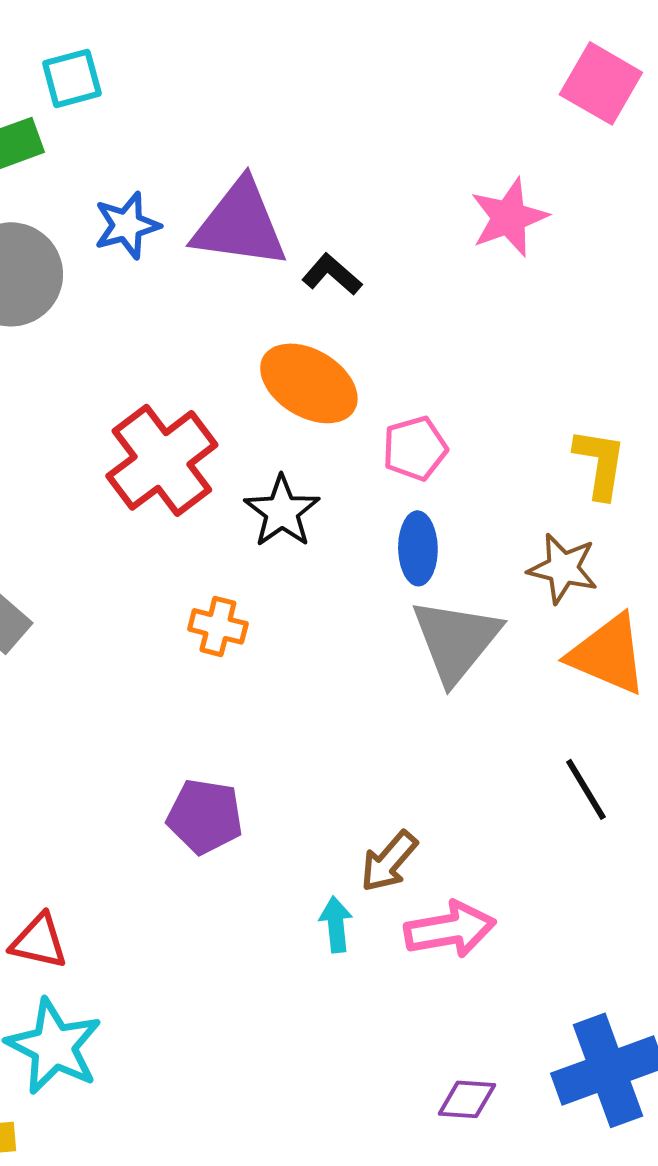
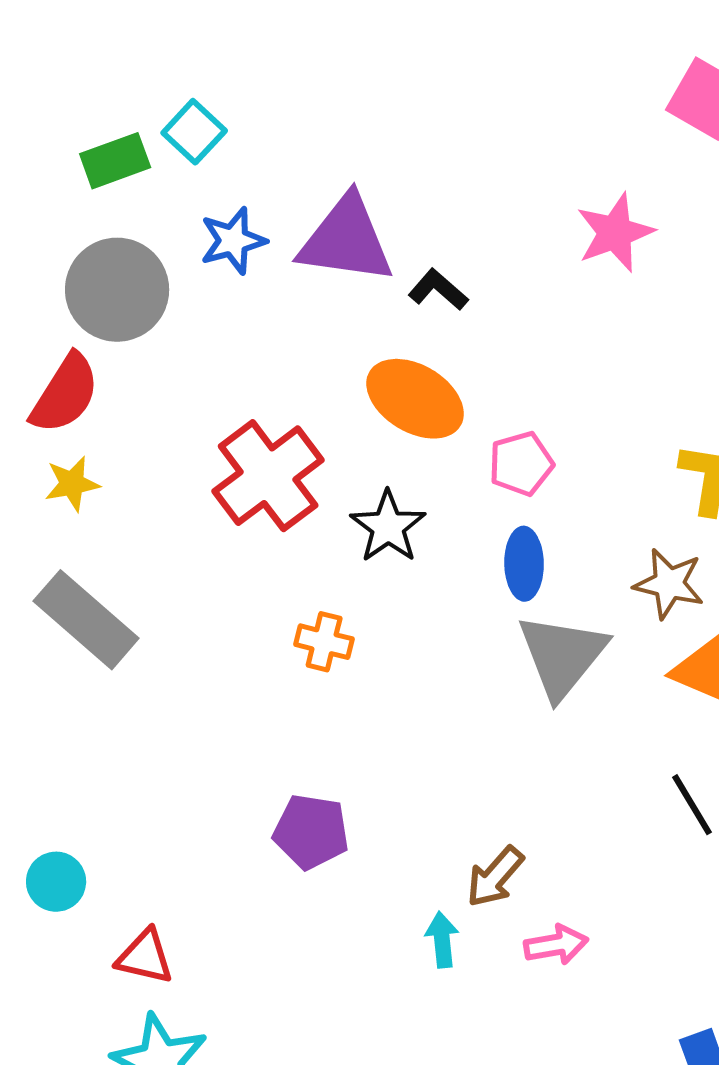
cyan square: (72, 78) -> (194, 132), moved, turned -32
pink arrow: (450, 929) -> (556, 945), size x0.7

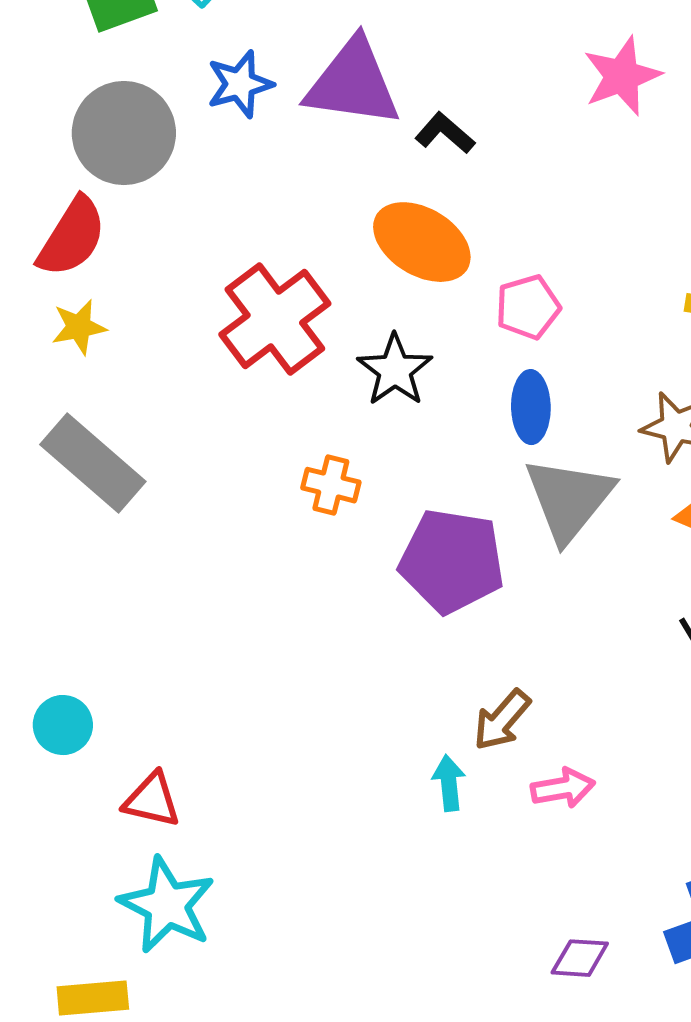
purple pentagon: (311, 832) -> (452, 561), moved, size x1.4

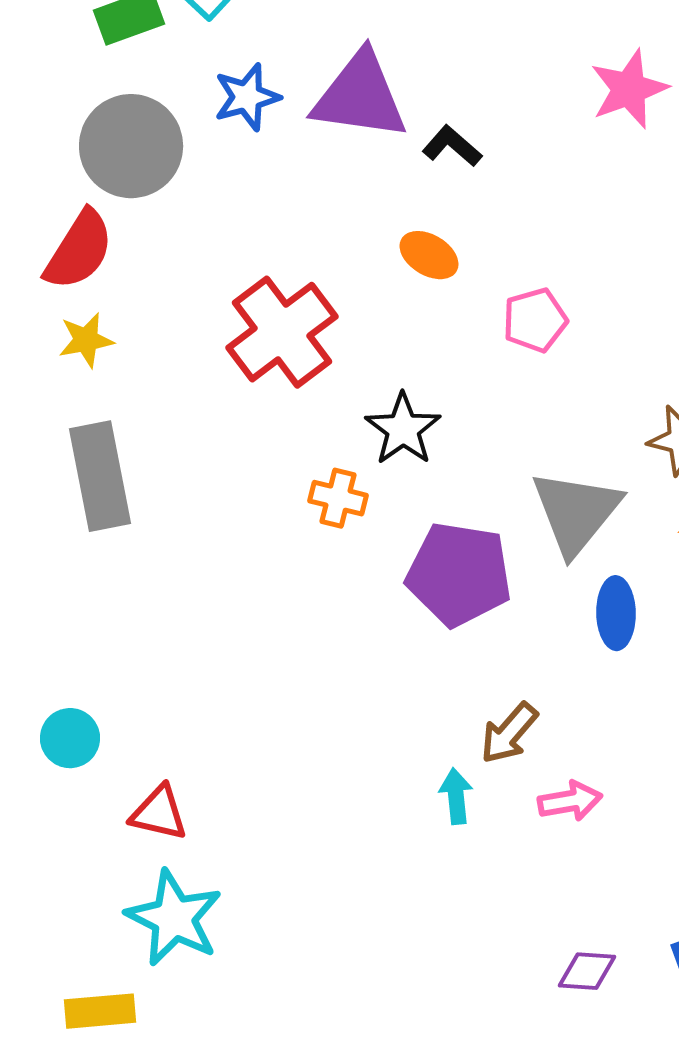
orange ellipse: (422, 242) -> (429, 255), size x0.6
black star: (395, 370) -> (403, 429), moved
blue ellipse: (531, 407) -> (616, 613), moved
gray rectangle: (93, 463) -> (100, 476), turned 38

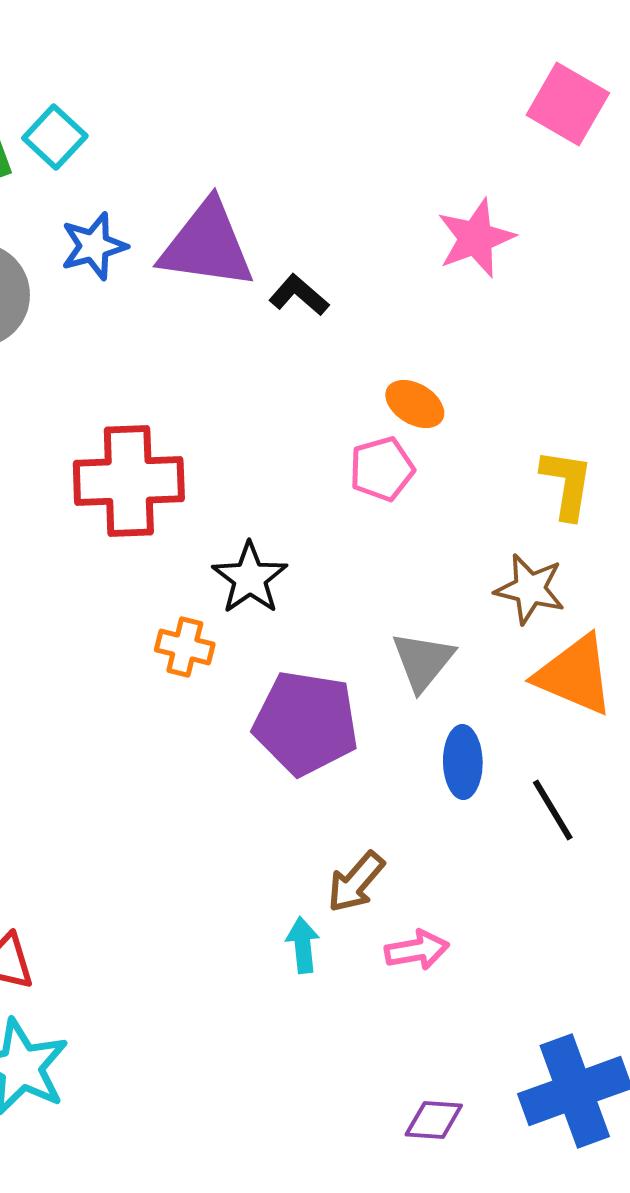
orange ellipse: (429, 255) -> (415, 404), moved
red cross: (282, 332) -> (129, 481), turned 35
gray triangle: (576, 512) -> (423, 661), size x0.7

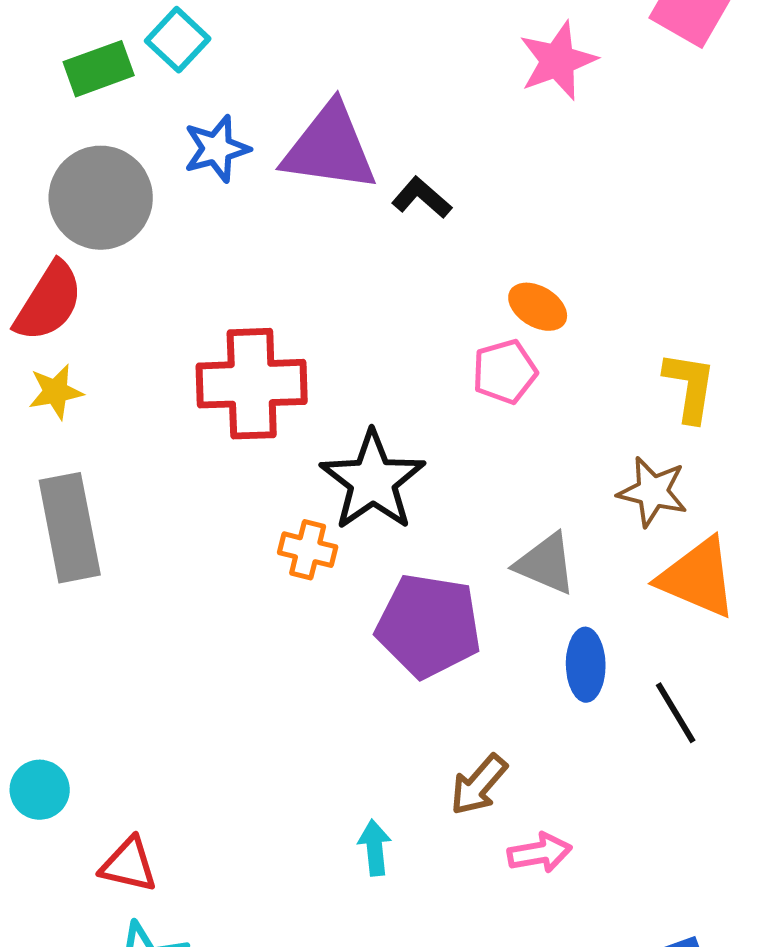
pink star: (476, 238) -> (558, 61), moved
black star: (250, 578) -> (373, 481), size x1.4
gray triangle: (423, 661) -> (546, 564), turned -46
cyan arrow: (303, 945) -> (375, 848), moved

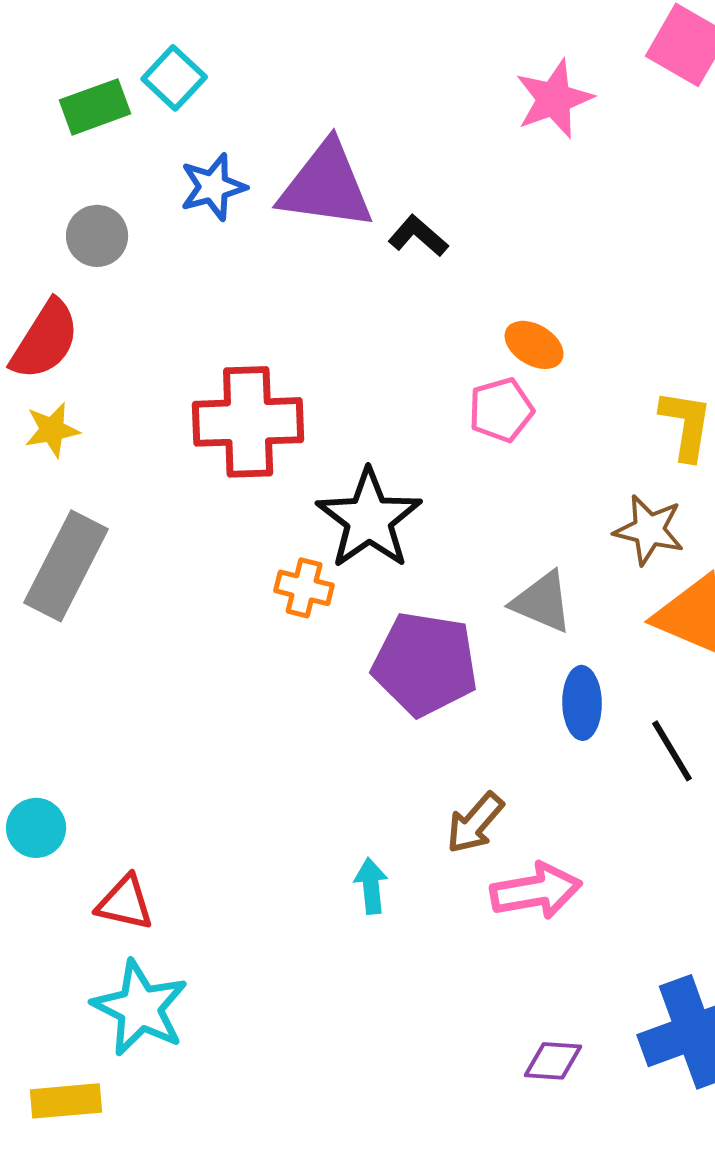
gray circle: (101, 198) -> (97, 236), size x0.6
gray rectangle: (70, 528) -> (66, 566), turned 38
pink arrow: (540, 853) -> (536, 891), size x1.4

